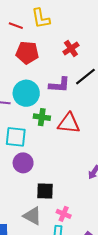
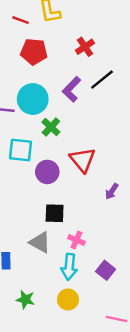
purple L-shape: (59, 85) -> (72, 89), turned 130
green cross: (42, 117) -> (51, 127), turned 35
red triangle: (69, 123) -> (83, 160), moved, turned 45
purple circle: (23, 163) -> (47, 172), moved

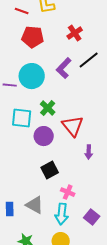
green cross: (51, 127) -> (48, 108), moved
purple arrow: (112, 191) -> (89, 152), moved, turned -32
black square: (55, 213) -> (50, 170), turned -30
gray triangle: (40, 242) -> (35, 205), moved

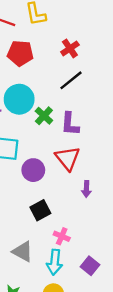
black line: (89, 60) -> (71, 80), moved
purple L-shape: (64, 68) -> (70, 124), moved, turned -40
green cross: (48, 108) -> (44, 116), moved

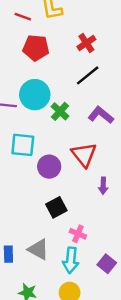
purple L-shape: (70, 124) -> (101, 115), moved, turned 125

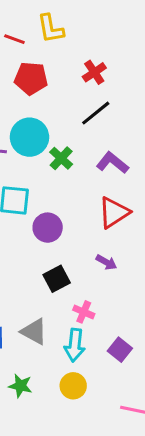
red triangle: (84, 155) -> (114, 212), moved, turned 36
purple arrow: (103, 186) -> (106, 262), moved, turned -63

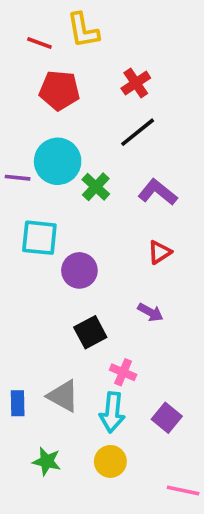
red triangle: (114, 212) -> (159, 252), size x0.6

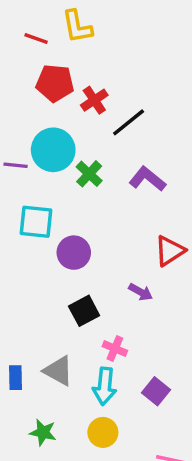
red cross: (136, 83) -> (94, 100), moved
red triangle: (159, 252) -> (170, 251), moved, size x1.4

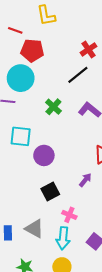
red line: (36, 39) -> (15, 30), moved
red cross: (94, 100) -> (88, 49), moved
cyan circle: (53, 150) -> (21, 78), moved
purple arrow: (141, 292) -> (85, 180), turned -80

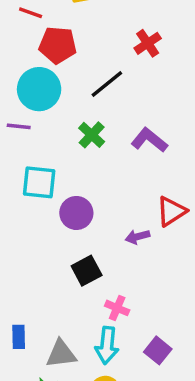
black line: (78, 75) -> (107, 84), moved
purple arrow: (85, 180) -> (137, 237), moved, turned -144
gray triangle: (34, 229) -> (61, 354), moved, turned -36

